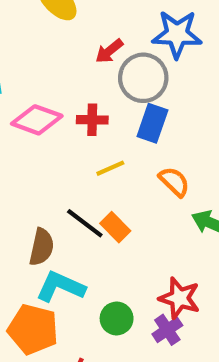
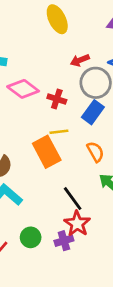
black line: (85, 223) -> (73, 199), moved
orange rectangle: (115, 227) -> (47, 152), moved, size x1.6
green circle: (117, 318) -> (31, 237), moved

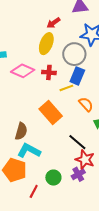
yellow ellipse: (57, 19) -> (46, 44), moved, turned 60
red arrow: (80, 60) -> (53, 23), moved
yellow line: (59, 132) -> (66, 88), moved

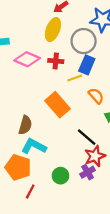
red star: (85, 160) -> (95, 156), turned 30
red line: (34, 191) -> (30, 192), moved

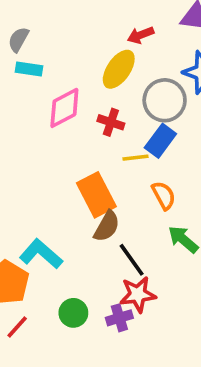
pink diamond: (27, 59) -> (64, 108), turned -65
brown semicircle: (25, 125) -> (107, 226), moved

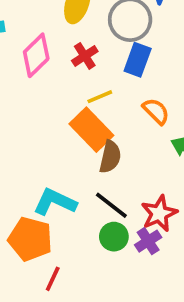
red cross: (111, 122) -> (85, 56), turned -35
yellow line: (136, 158) -> (100, 97), moved
black line: (132, 260) -> (111, 205), moved
green circle: (73, 313) -> (114, 237), moved

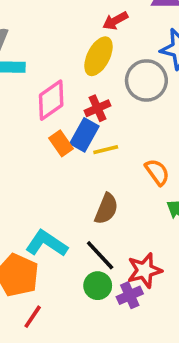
blue rectangle: (138, 60) -> (84, 135), moved
orange rectangle: (91, 130) -> (61, 143), moved, size x0.6

